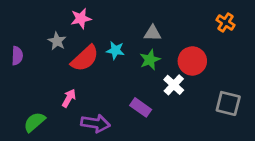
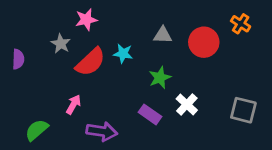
green star: (150, 60) -> (160, 78), moved
red circle: (192, 61) -> (204, 42), moved
white cross: (174, 85) -> (187, 105), moved

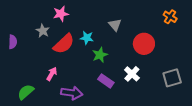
gray triangle: (163, 35) -> (115, 25), turned 48
red circle: (204, 42) -> (144, 44), moved
green star: (160, 78) -> (100, 55), moved
gray square: (243, 110) -> (172, 78), turned -30

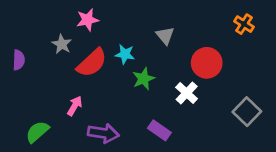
white cross: (132, 74) -> (187, 93), moved
gray square: (172, 78) -> (247, 112), turned -30
purple rectangle: (106, 81) -> (159, 130), moved

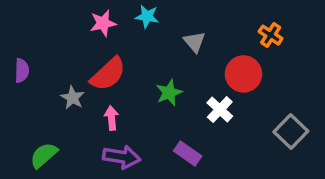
orange cross: (244, 24) -> (271, 35), moved
gray star: (62, 44) -> (73, 98), moved
cyan star: (125, 54) -> (147, 16), moved
pink arrow: (75, 106) -> (111, 118), moved, turned -36

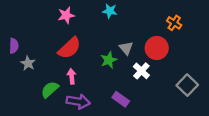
cyan star: (147, 16) -> (110, 11), moved
gray triangle: (194, 42) -> (126, 48), moved
gray star: (73, 98) -> (28, 63), moved
green semicircle: (44, 155) -> (50, 89), moved

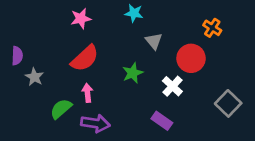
gray triangle: (126, 48) -> (154, 41), moved
purple rectangle: (121, 99) -> (162, 121), moved

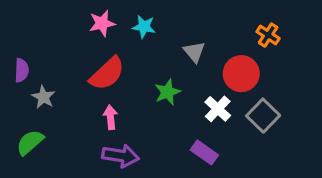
cyan star: (134, 13) -> (144, 27), moved
gray square: (228, 103) -> (263, 116), moved
green semicircle: (61, 109) -> (30, 142), moved

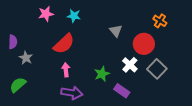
pink star: (102, 23) -> (46, 14), moved
cyan star: (144, 27) -> (74, 16), moved
green star: (167, 92) -> (102, 74), moved

